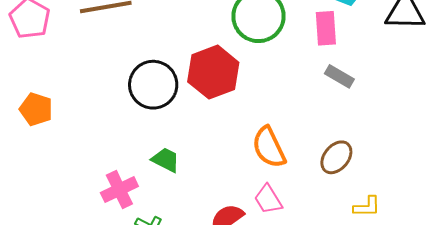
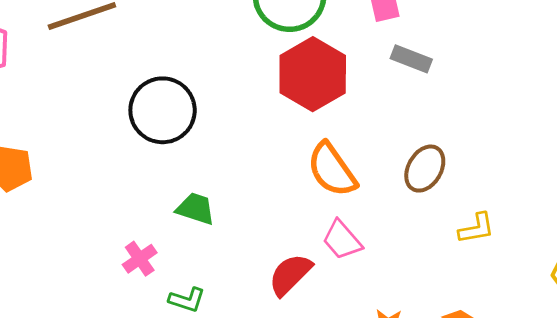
red hexagon: (213, 72) -> (313, 74), moved
pink cross: (119, 190) -> (140, 259), size x0.7

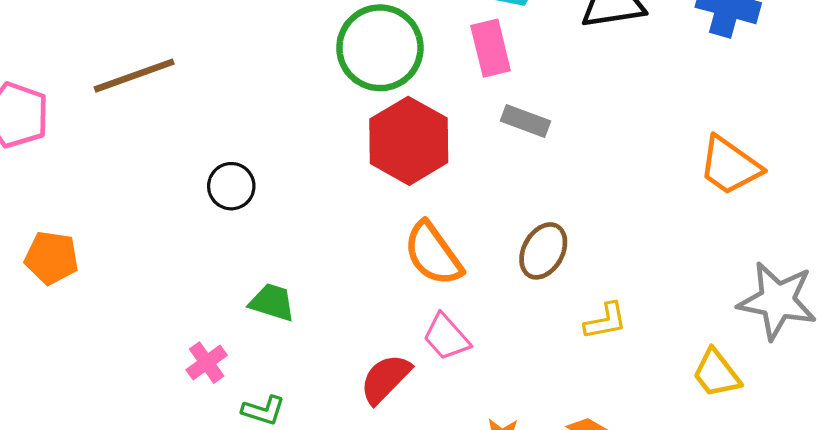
black circle: (163, 110) -> (231, 186), size x0.6

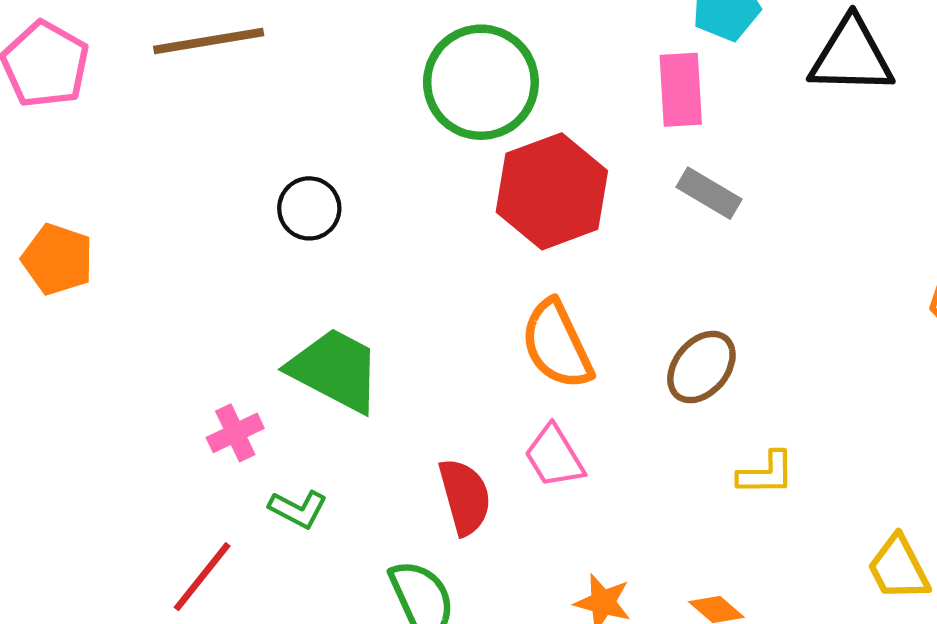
green circle: (380, 48) -> (481, 82), moved
green trapezoid: (272, 302) -> (335, 370), size x1.6
red semicircle: (385, 379) -> (465, 497), turned 110

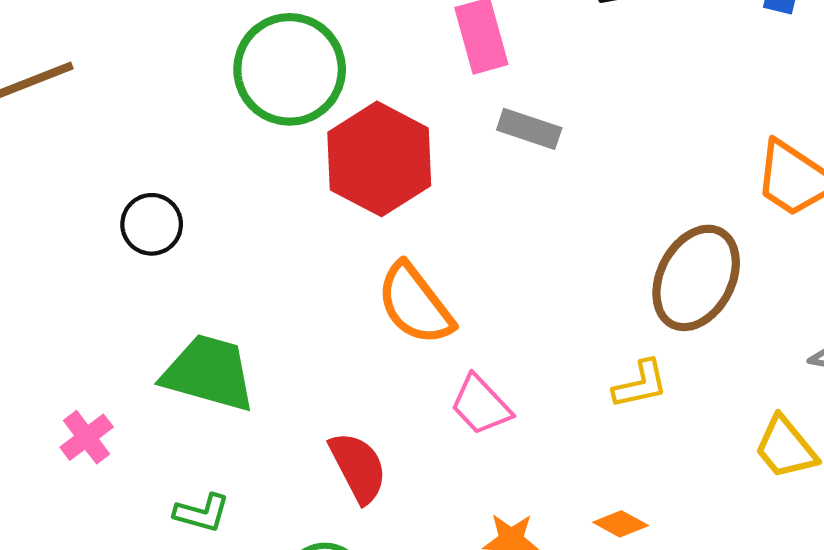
brown ellipse: (701, 367) -> (696, 278), moved, size x1.4
pink cross: (235, 433) -> (87, 437), moved
pink trapezoid: (554, 456) -> (481, 405), moved

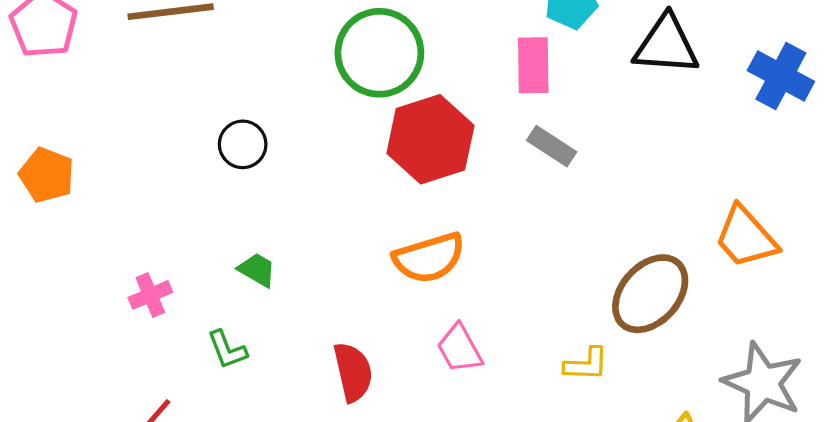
orange semicircle: (415, 304) -> (429, 258), turned -84
green trapezoid: (209, 373) -> (257, 270), size x0.5
green L-shape: (202, 513) -> (227, 350), moved, turned 39

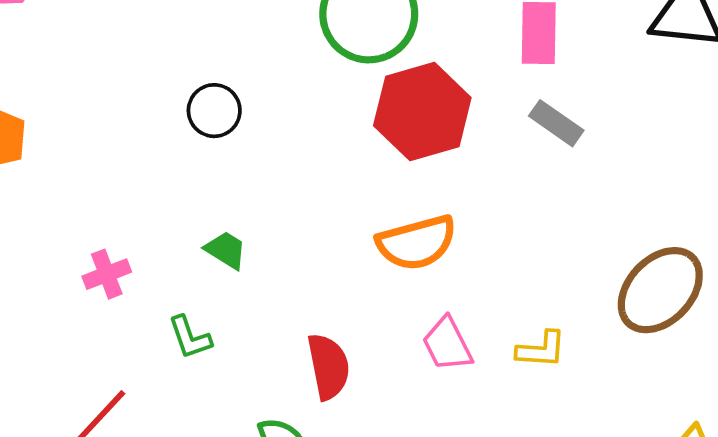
yellow L-shape: (586, 364) -> (541, 350), moved

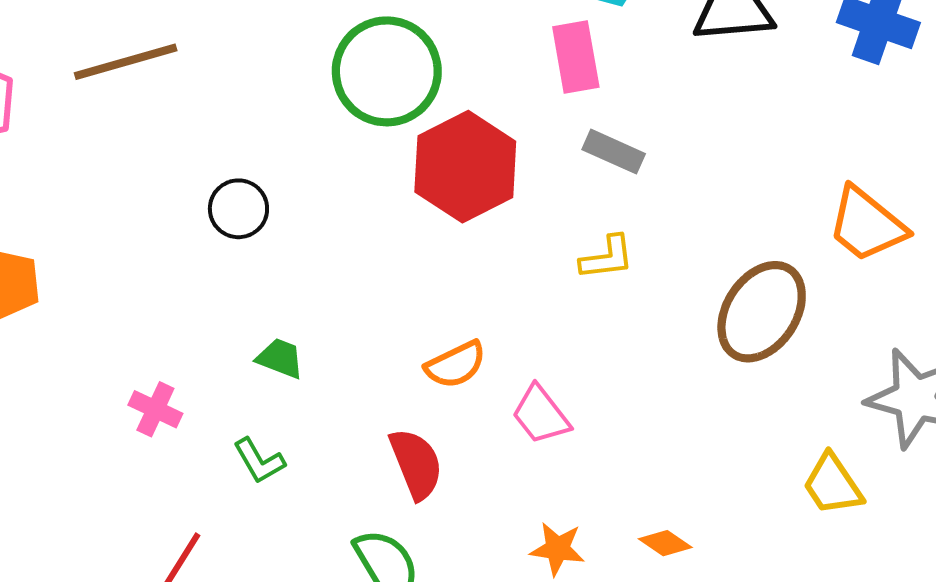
orange semicircle: (417, 243) -> (456, 365), moved, size x0.7
pink cross: (107, 274) -> (155, 409), turned -33
yellow L-shape: (541, 350) -> (607, 258), moved

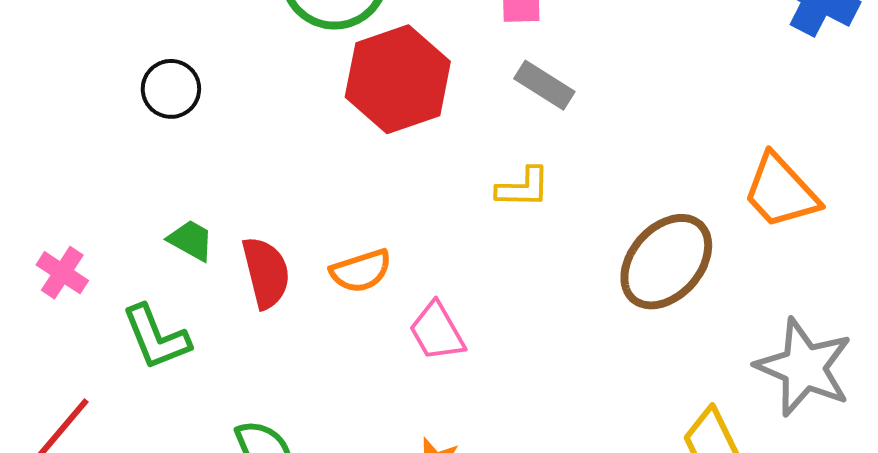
green L-shape: (259, 461) -> (156, 337), size x1.4
red semicircle: (416, 464) -> (266, 273), moved

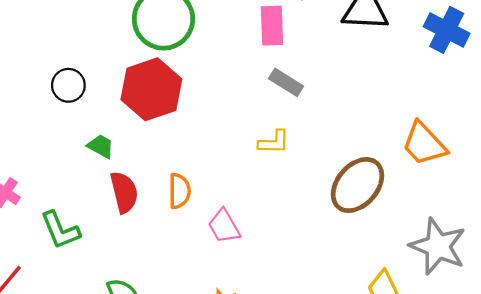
red hexagon: (398, 79) -> (151, 89), moved
green trapezoid: (191, 240) -> (101, 146), moved
orange semicircle: (361, 271) -> (179, 191), turned -72

